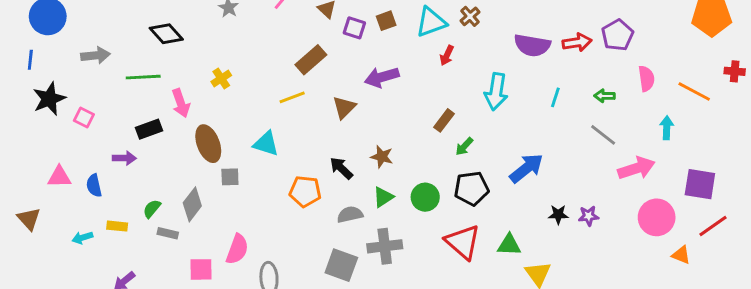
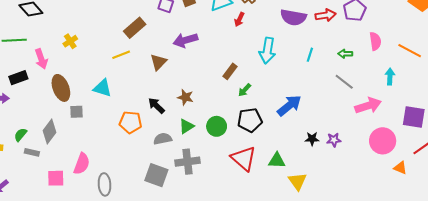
red arrow: (447, 55) -> (239, 19), moved

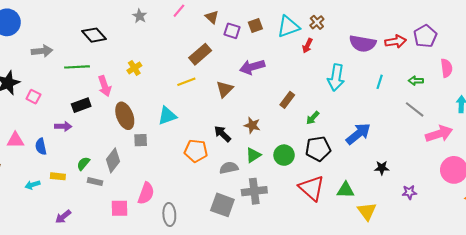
brown rectangle: (230, 71) -> (287, 100), moved
cyan triangle: (102, 88) -> (167, 116), turned -36
purple star: (334, 140) -> (409, 192), moved

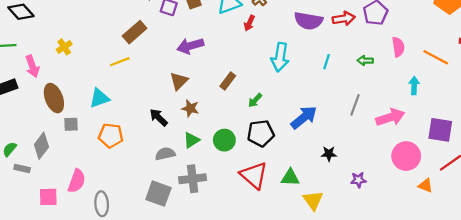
brown triangle: (225, 89) -> (179, 81), moved
gray line: (415, 109) -> (355, 105), moved, turned 72
orange pentagon: (196, 151) -> (111, 136), moved

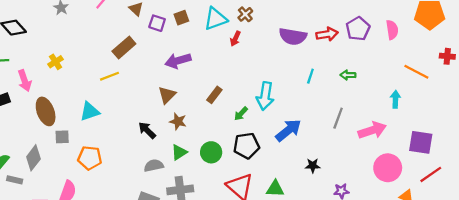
pink semicircle: (398, 47) -> (392, 30), moved
cyan arrow: (280, 57) -> (265, 96), moved
orange pentagon: (111, 136) -> (90, 158), moved

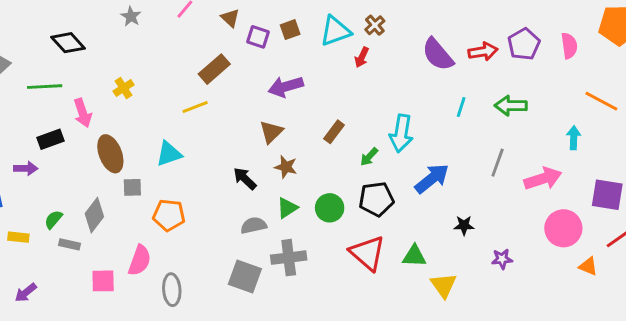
purple semicircle: (293, 36) -> (438, 54), turned 40
green arrow: (348, 75) -> (511, 106), size x1.5

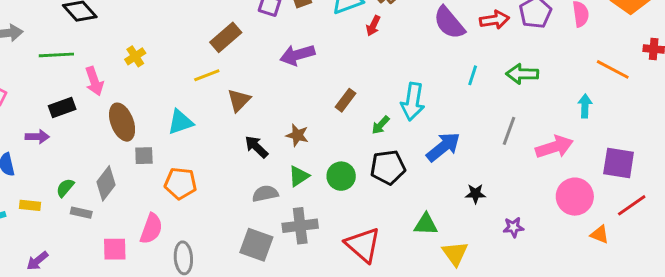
brown triangle: (271, 132) -> (239, 100), moved
red triangle: (368, 253) -> (363, 245), moved

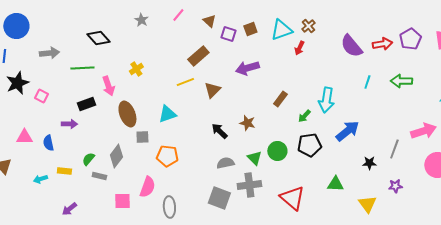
brown triangle: (239, 100) -> (212, 90), moved
gray line: (509, 131) -> (394, 149), moved
green triangle: (299, 176) -> (254, 158), moved, turned -42
yellow triangle: (455, 253) -> (367, 204), moved

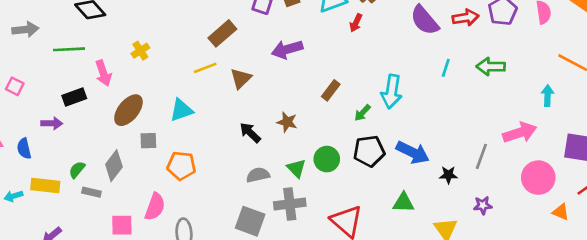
brown ellipse: (127, 114) -> (128, 110), turned 60
blue arrow: (347, 131) -> (413, 152), moved, turned 65
yellow rectangle: (64, 171) -> (45, 186), size x1.5

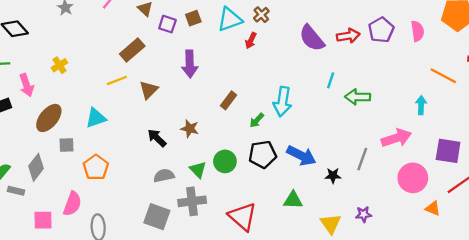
purple arrow: (287, 49) -> (190, 64), turned -76
green arrow: (491, 67) -> (358, 97), moved
orange pentagon: (181, 166) -> (96, 167), turned 30
purple star: (483, 205) -> (364, 214), moved

